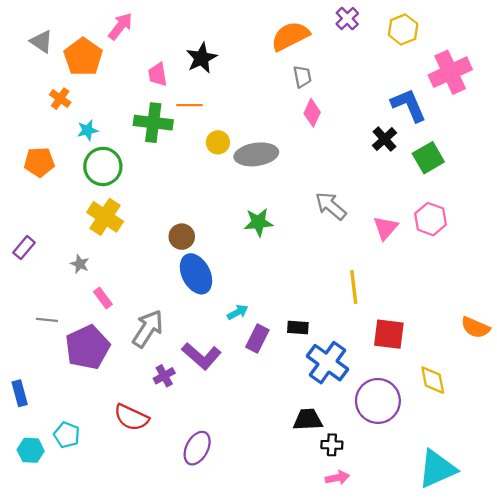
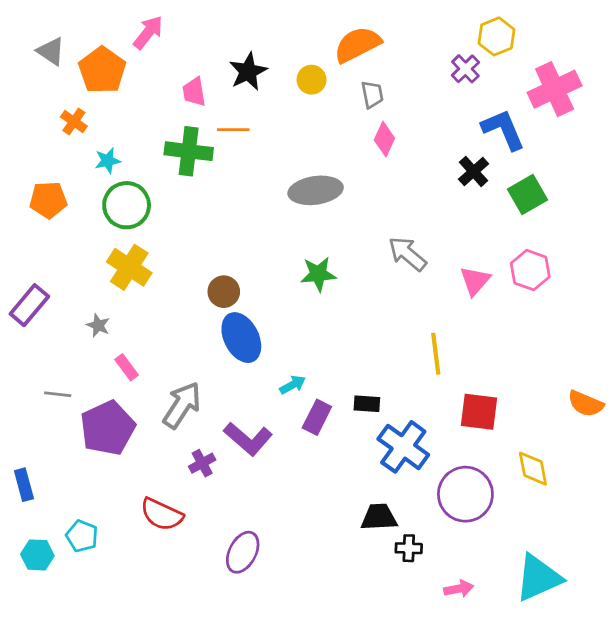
purple cross: (347, 19) -> (465, 69), moved
yellow circle: (218, 142) -> (312, 80), moved
purple rectangle: (24, 248) -> (29, 305), size x1.4
pink arrow: (337, 478) -> (459, 589), moved

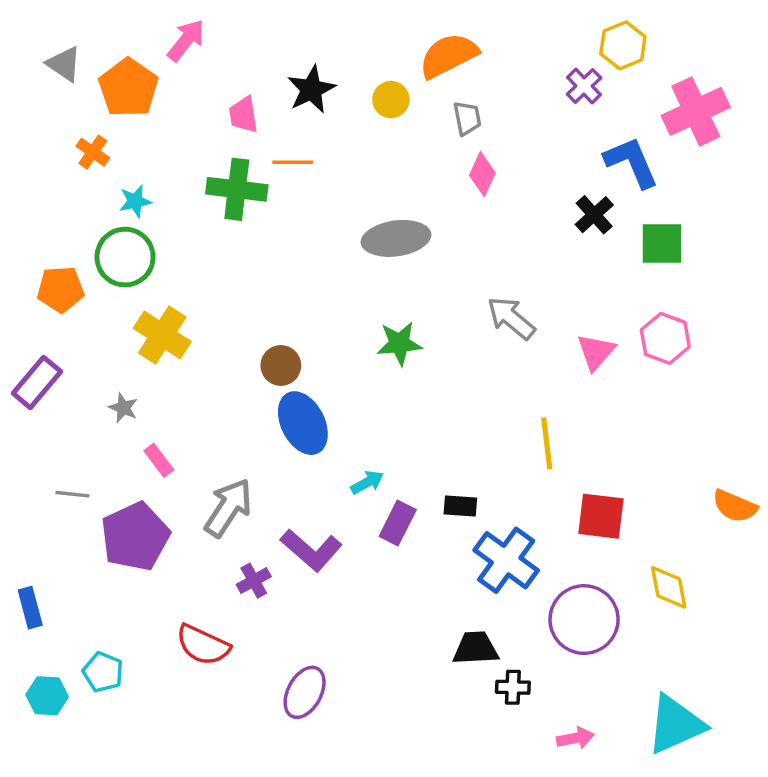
green square: (528, 194) -> (662, 244), turned 30
orange pentagon: (48, 200) -> (61, 289), moved
green circle: (127, 205) -> (125, 257), moved

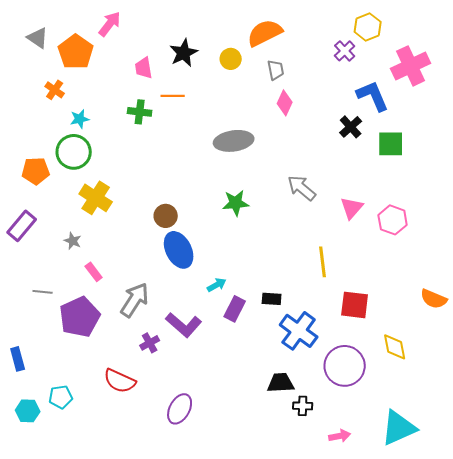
green cross: (237, 189) -> (140, 112), size x0.7
pink hexagon: (665, 338) -> (393, 220), moved
cyan pentagon: (103, 672) -> (61, 397), turned -30

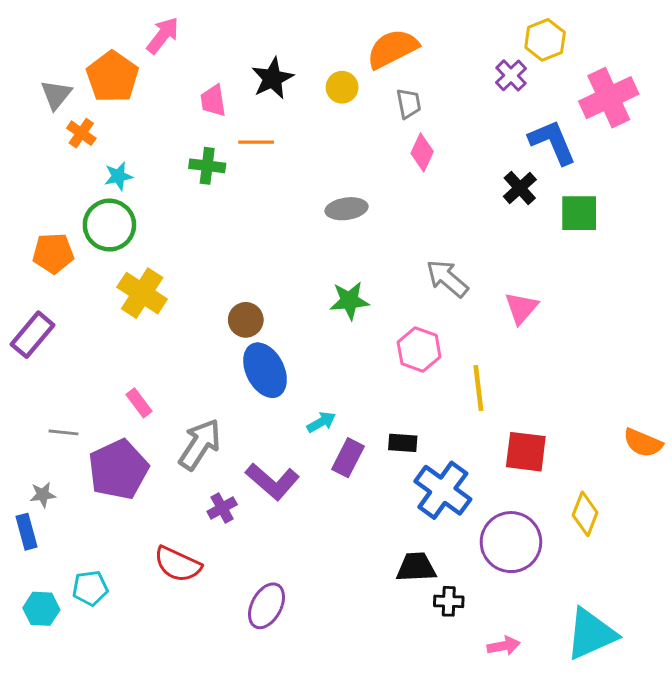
gray triangle: (38, 38) -> (56, 95), moved, turned 35
gray ellipse: (234, 141) -> (347, 209), size x0.7
pink hexagon: (393, 220) -> (419, 349), moved
gray star: (73, 241) -> (43, 495), moved, turned -30
yellow diamond: (395, 347) -> (585, 514), turned 32

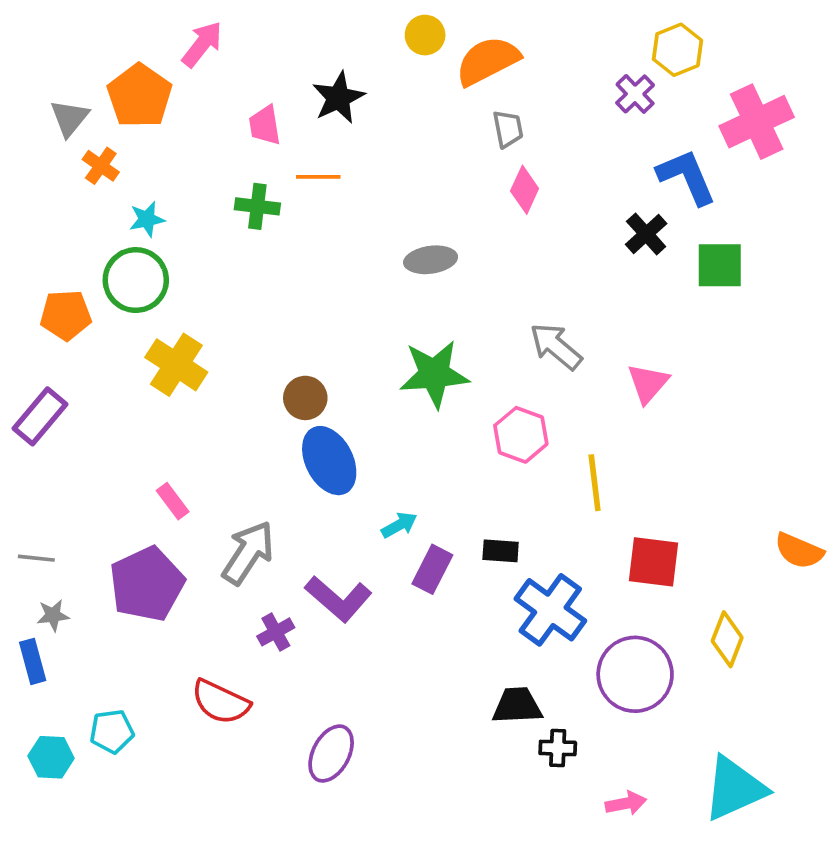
yellow circle: (342, 87) -> (425, 35), moved
green star: (349, 301) -> (434, 374), size x1.4
gray line: (64, 432) -> (36, 558), moved

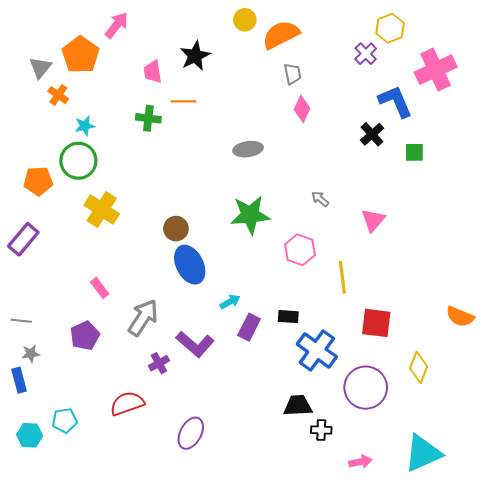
green square: (720, 265) -> (414, 152), size x0.7
gray arrow: (556, 346) -> (320, 199), size x0.6
purple pentagon: (147, 584) -> (85, 336), size x0.7
red semicircle: (221, 702) -> (127, 403), turned 136

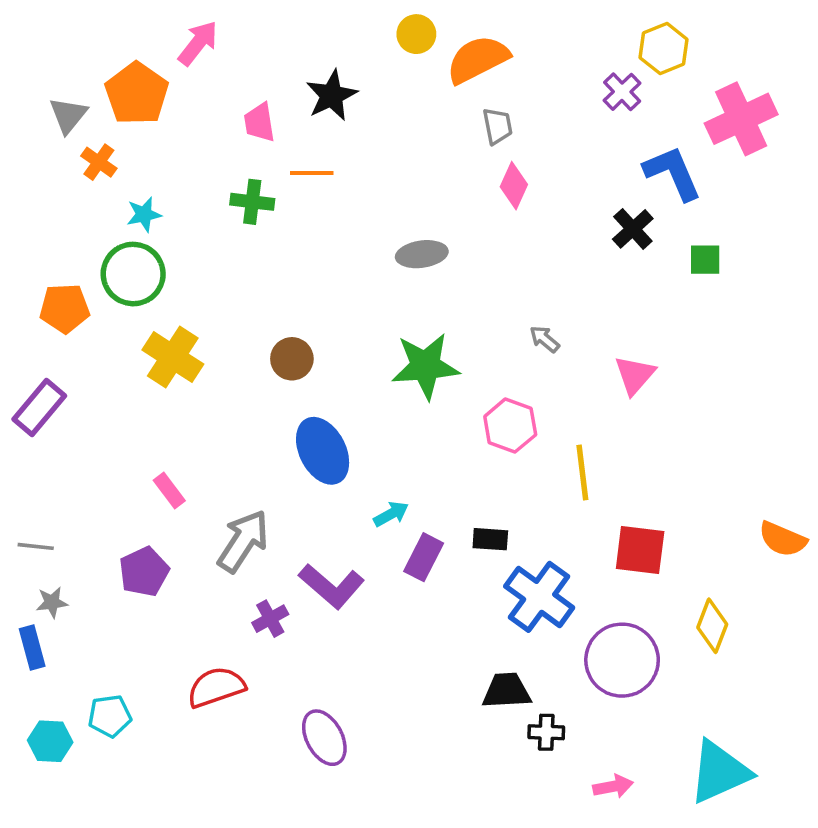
brown circle: (176, 229) -> (292, 359), moved
purple ellipse: (191, 433) -> (324, 738), turned -56

